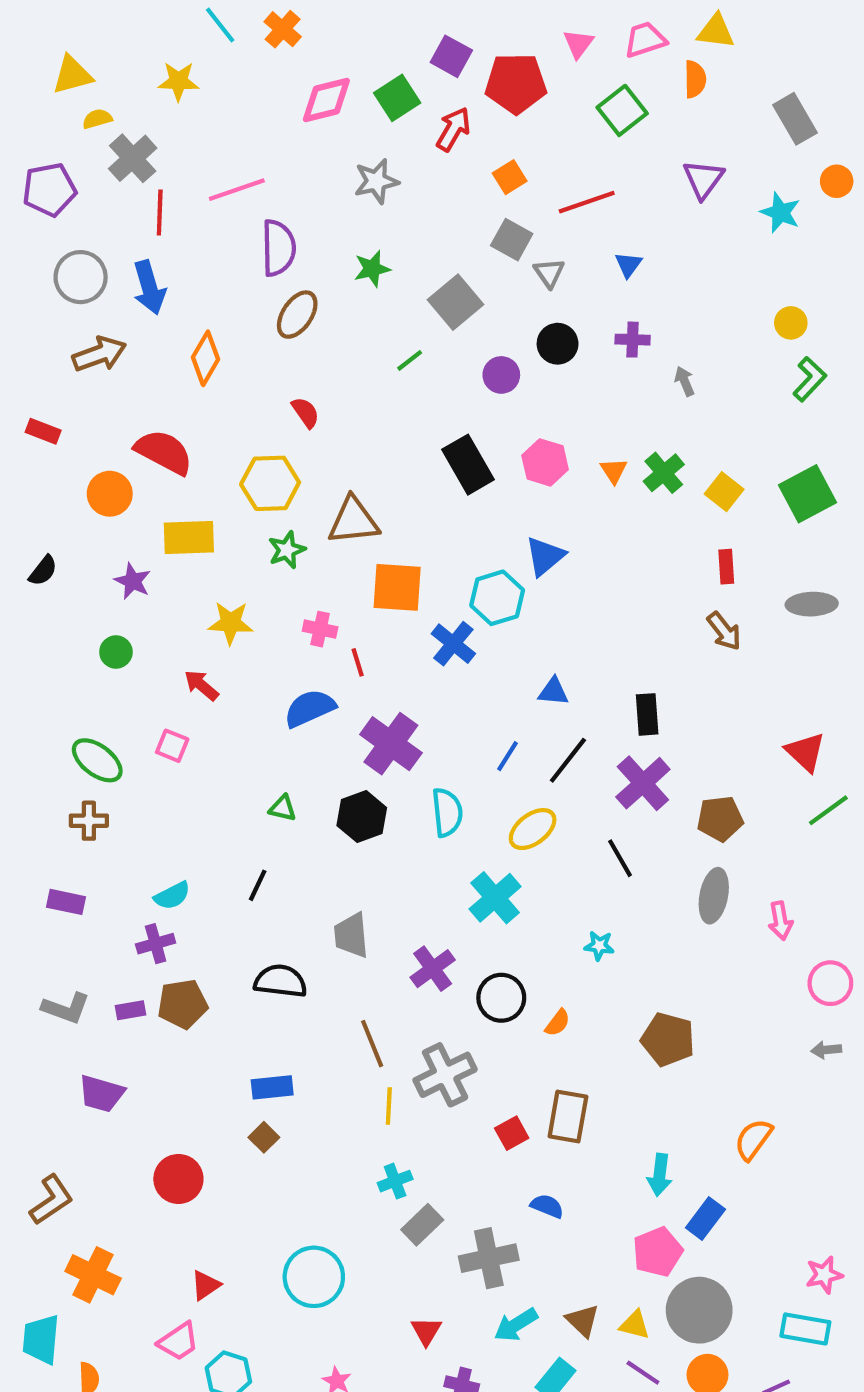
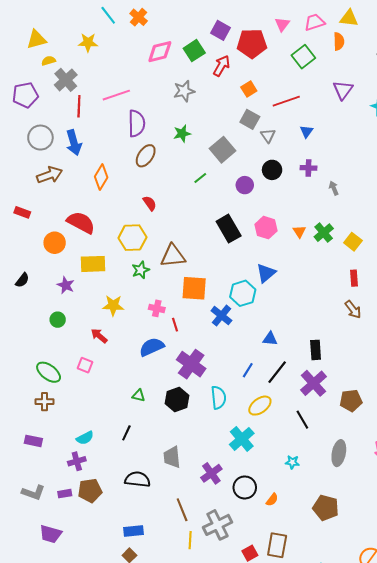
gray ellipse: (714, 896) -> (339, 453), moved

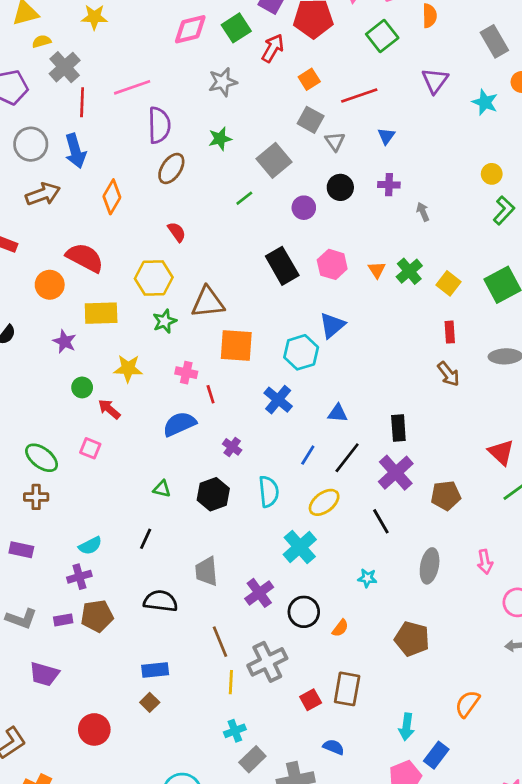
blue cross: (221, 316) -> (278, 400), moved
green circle: (58, 320) -> (82, 387), moved
purple cross: (191, 364) -> (232, 447), size x0.5

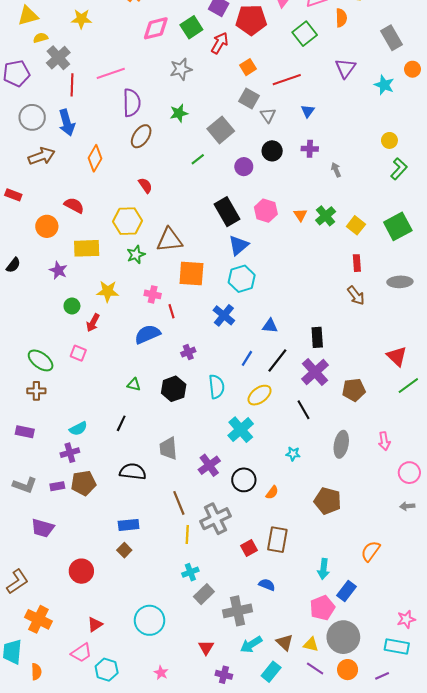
red semicircle: (85, 258) -> (74, 205), size x0.7
blue triangle: (332, 325) -> (239, 245), moved
red arrow: (109, 409) -> (93, 323), turned -102
purple cross: (232, 447) -> (188, 352), turned 32

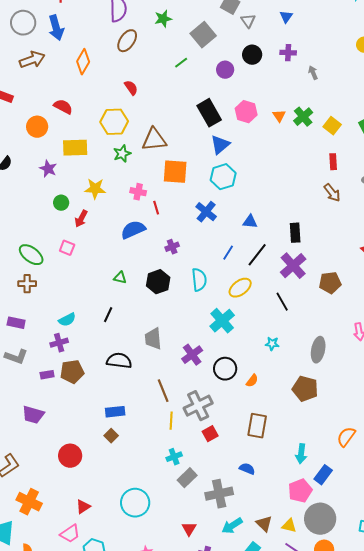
gray ellipse: (341, 444) -> (318, 350), moved
gray L-shape: (25, 485) -> (16, 357), moved
red square: (249, 548) -> (210, 434), moved

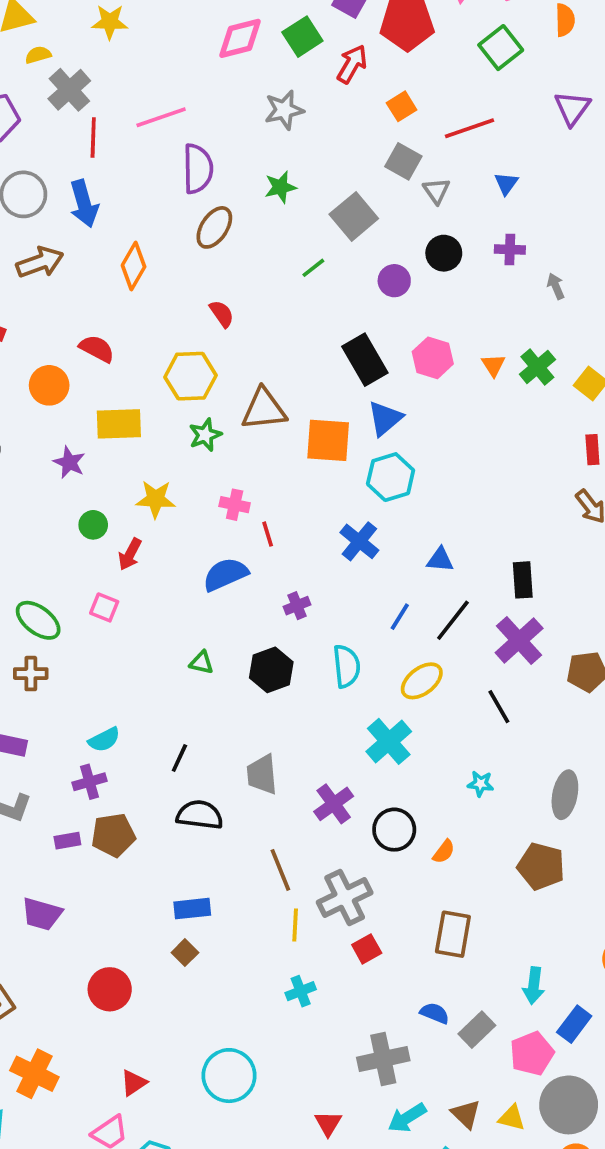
orange square: (175, 172) -> (328, 440), moved
black line: (108, 315) -> (179, 758), moved
gray rectangle: (187, 478) -> (477, 1030), moved

